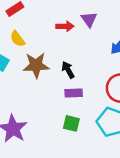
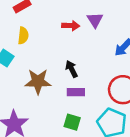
yellow semicircle: (17, 39) -> (23, 36), turned -140
brown star: (36, 65) -> (38, 81), moved

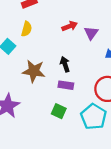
purple triangle: (95, 20) -> (91, 33), moved
red arrow: (71, 26) -> (70, 26), turned -32

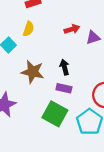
purple triangle: (91, 33) -> (93, 38), turned 32
green square: (59, 111) -> (55, 114), size x1.6

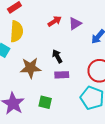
yellow semicircle: (28, 29) -> (17, 31), size x1.5
green square: (55, 114) -> (45, 102), moved, size x0.6

